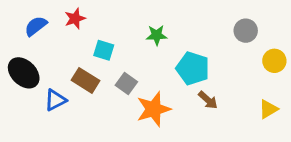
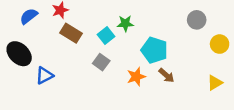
cyan square: (104, 50) -> (106, 36), moved, turned 35
brown rectangle: (86, 80) -> (71, 33), moved
orange star: (154, 109) -> (136, 77), moved, size x0.7

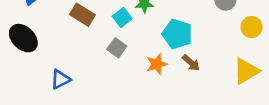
blue triangle: (44, 75) -> (60, 79), moved
yellow triangle: (215, 83) -> (246, 71), size x1.5

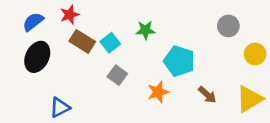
cyan square: (122, 17) -> (110, 43), moved
black ellipse: (23, 38) -> (37, 57), moved, turned 72
brown arrow: (191, 63) -> (207, 95), moved

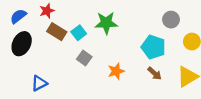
green star: (145, 30) -> (106, 23), size x1.5
cyan pentagon: (179, 61) -> (153, 47), moved

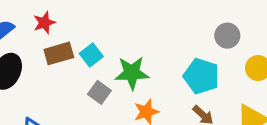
green star: (106, 23) -> (132, 73), moved
brown rectangle: (57, 32) -> (59, 53), turned -48

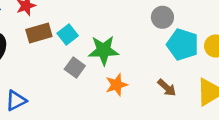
gray circle: (227, 36) -> (162, 17), moved
cyan pentagon: (201, 76) -> (183, 45), moved

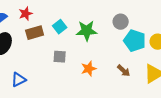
cyan square: (68, 34) -> (60, 27), moved
green star: (104, 50) -> (87, 31), moved
gray square: (75, 68) -> (60, 57), turned -32

